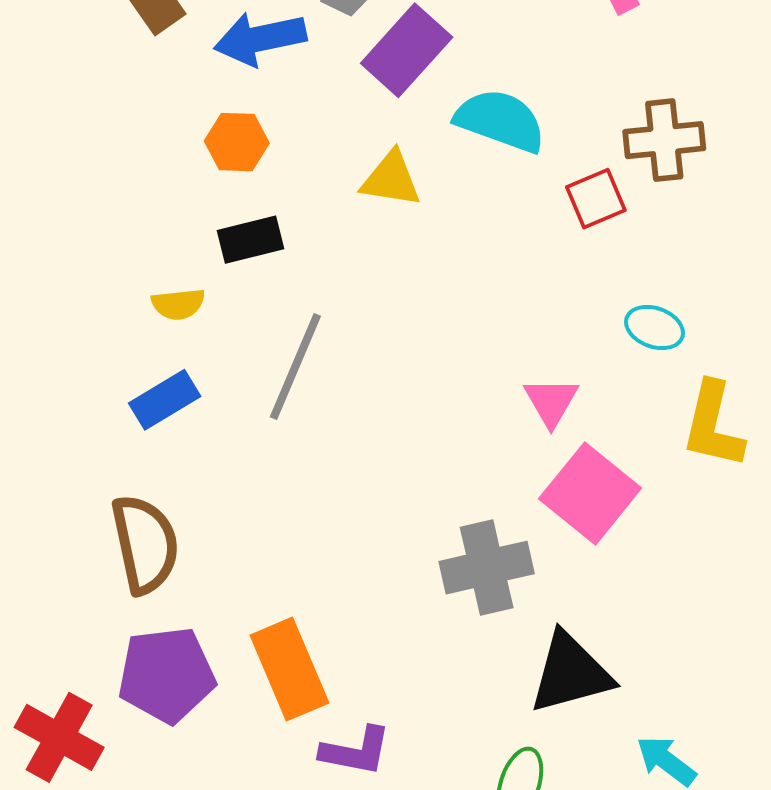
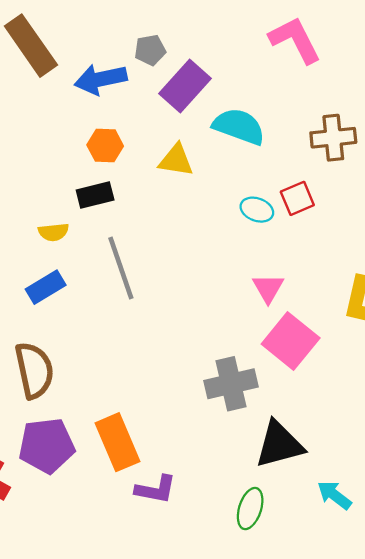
orange hexagon: (237, 142) -> (105, 146), moved
red square: (596, 199) -> (297, 198), moved
cyan ellipse: (654, 328) -> (257, 210), moved
gray line: (295, 367) -> (121, 268), turned -42

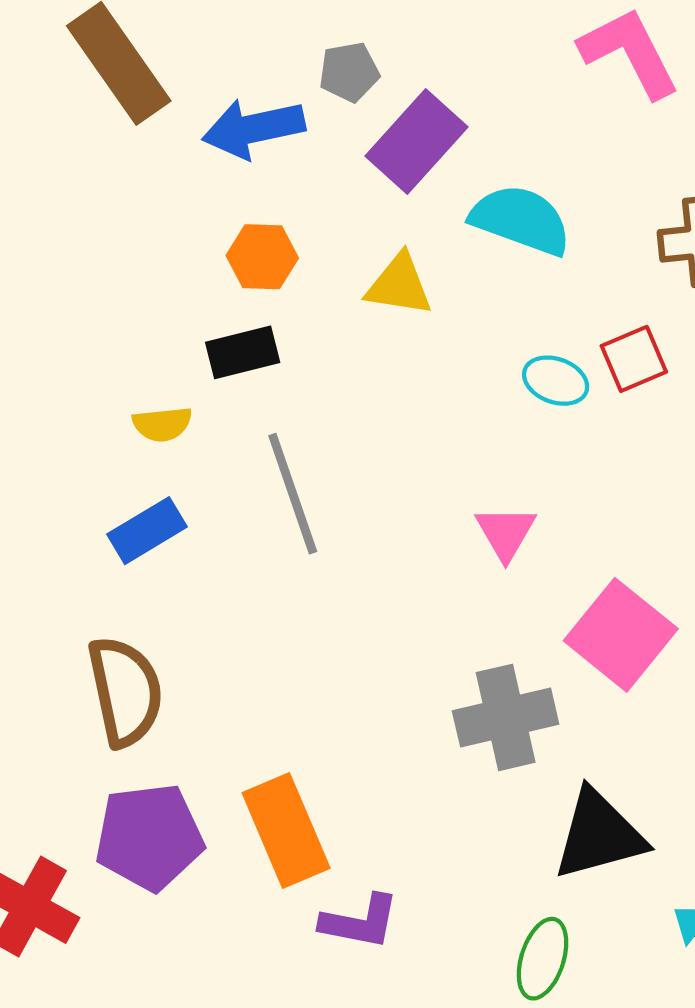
pink triangle: (268, 288) -> (506, 533), moved

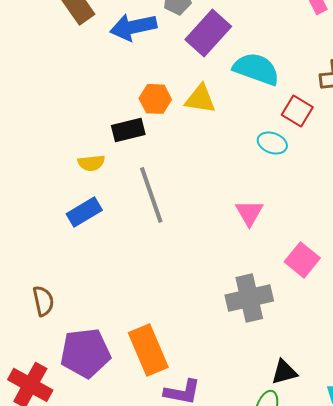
orange hexagon: (262, 257) -> (155, 99), moved
red square: (634, 359) -> (297, 111), moved, turned -36
pink square: (621, 635) -> (302, 260), size x0.7
brown semicircle: (125, 691) -> (43, 301), moved, size x0.6
black triangle: (599, 835) -> (284, 372), moved, size x0.6

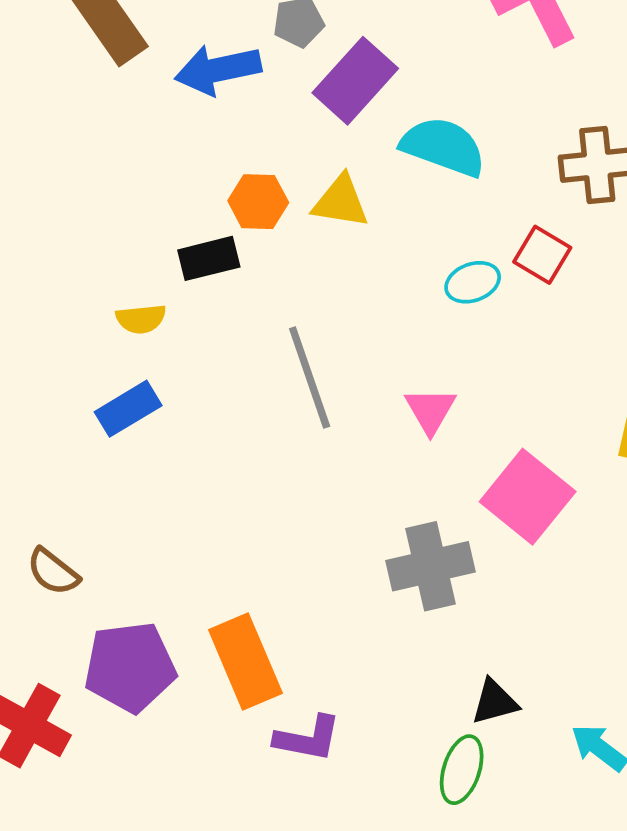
red square: (297, 111) -> (542, 255), moved
cyan ellipse: (272, 143) -> (473, 282), turned -40
gray line: (151, 195) -> (310, 378), moved
pink square: (302, 260) -> (528, 497), size x1.4
brown semicircle: (43, 301) -> (53, 572), turned 140

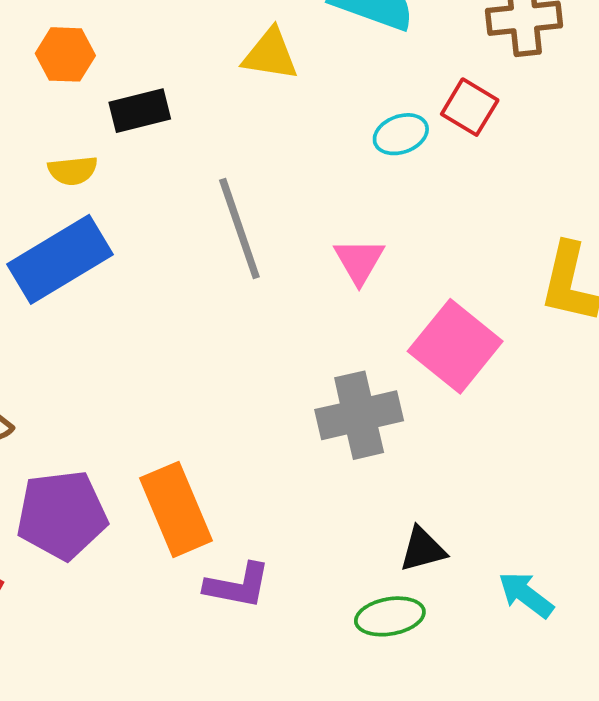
orange hexagon: (258, 202) -> (65, 54), moved
blue rectangle: (128, 409) -> (60, 259), size x1.6
green ellipse: (462, 770) -> (390, 616), turned 62

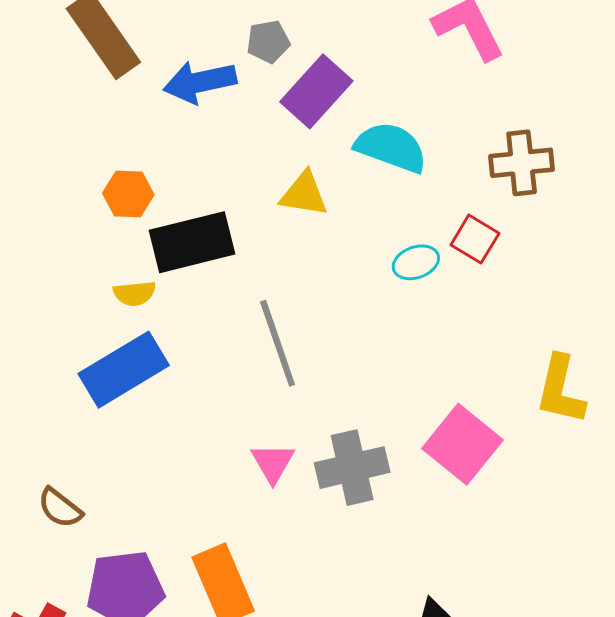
black rectangle: (140, 111) -> (192, 242), size x1.6
pink triangle: (359, 261) -> (273, 463), moved
gray cross: (359, 415) -> (352, 468), moved

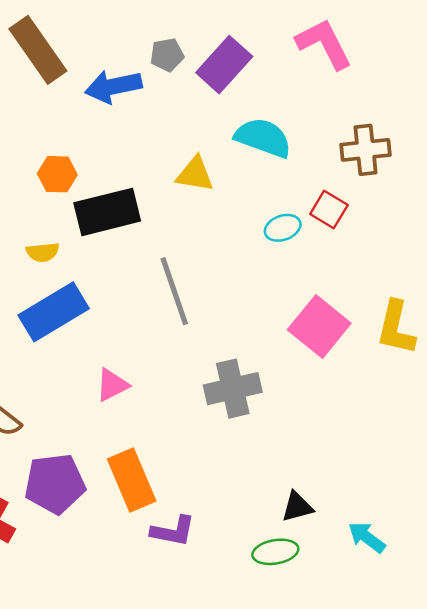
purple rectangle: (316, 91) -> (224, 65), moved
yellow semicircle: (135, 293) -> (43, 252), moved
pink square: (462, 444) -> (319, 326), moved
pink triangle: (273, 463) -> (112, 385), moved, turned 33

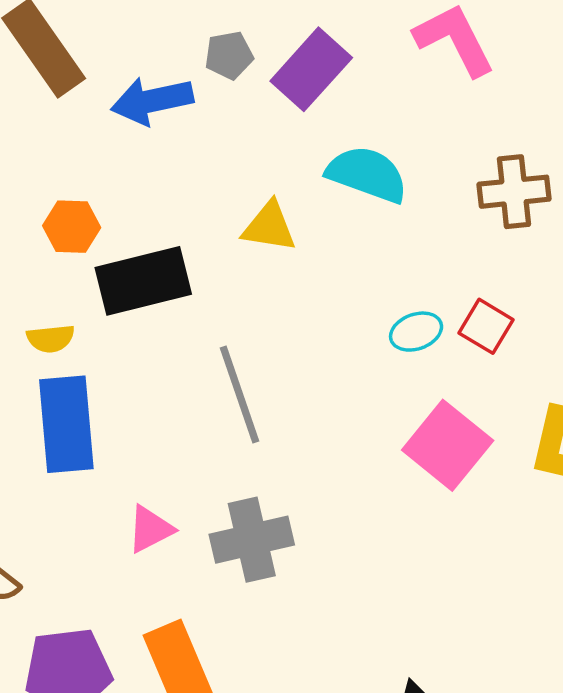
red square: (329, 210) -> (486, 326), moved
cyan ellipse: (283, 228) -> (416, 332), moved
blue rectangle: (54, 312) -> (66, 424), turned -64
gray cross: (233, 389) -> (252, 540), moved

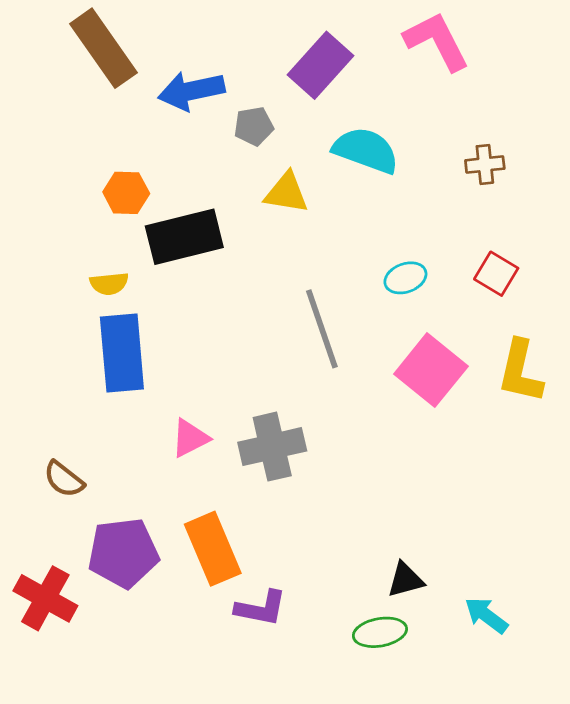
gray pentagon: (229, 55) -> (254, 126), moved
brown cross: (514, 192) -> (485, 164), size x0.7
red square: (486, 326) -> (496, 274), moved
gray line: (239, 395) -> (322, 329), moved

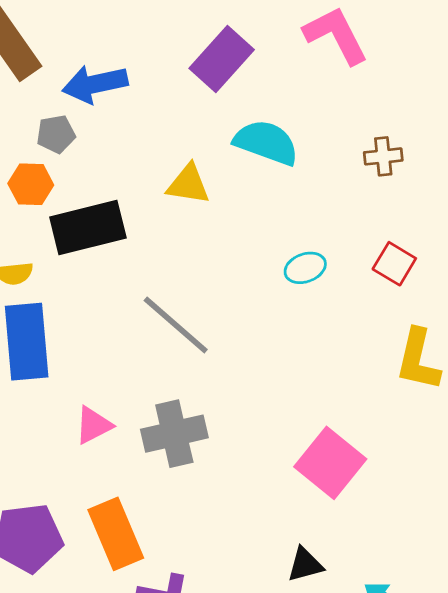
gray pentagon: (254, 126) -> (56, 134), moved
gray line: (322, 329) -> (176, 325), moved, turned -30
pink square: (431, 370) -> (330, 463), moved

